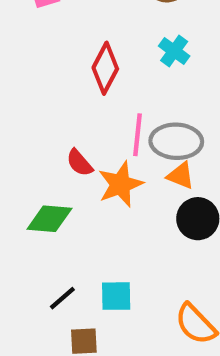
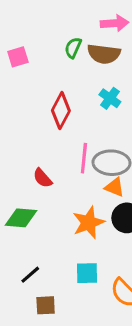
orange star: (120, 184) -> (88, 223), moved
cyan square: (116, 296) -> (87, 273), moved

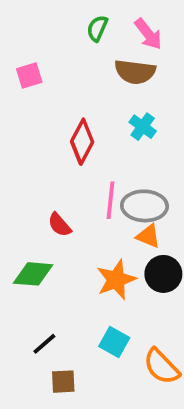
pink arrow: (115, 23) -> (148, 34), turned 56
green semicircle: (73, 48) -> (97, 28), moved
cyan square: (87, 273) -> (114, 342), turned 30

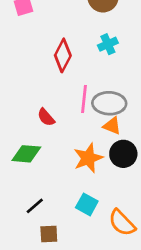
cyan cross: (143, 127) -> (108, 44), turned 30

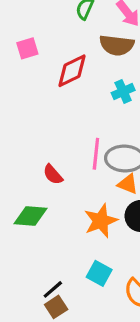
red diamond: (63, 55) -> (72, 71), moved, turned 36
black line: (35, 206) -> (53, 289), moved
brown square: (49, 234) -> (56, 307), turned -30

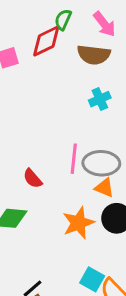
red diamond: (72, 71) -> (46, 41), moved
cyan square: (99, 273) -> (92, 279), moved

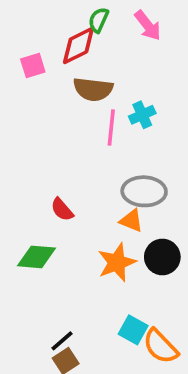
brown semicircle: (94, 55) -> (93, 89), moved
pink line: (74, 159) -> (111, 128), moved
orange triangle: (104, 188) -> (131, 221), moved

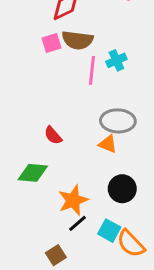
pink square: (33, 66) -> (52, 43), moved
black circle: (162, 257) -> (122, 189), moved
orange star: (117, 262) -> (73, 200), moved
black line: (62, 341) -> (78, 223), moved

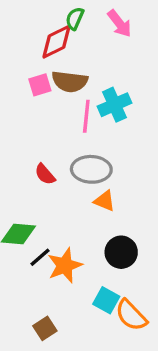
cyan cross: (116, 60) -> (115, 105), size x1.4
gray ellipse: (118, 121) -> (91, 169), moved
red semicircle: (53, 135) -> (45, 174), moved
black line: (78, 223) -> (40, 257), moved

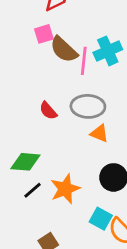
brown semicircle: (70, 81) -> (64, 50), moved, turned 36
black line: (40, 257) -> (33, 190), moved

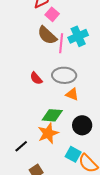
pink square: (44, 34) -> (52, 14), moved, turned -32
green diamond: (25, 162) -> (52, 115), moved
black line: (33, 190) -> (21, 146), moved

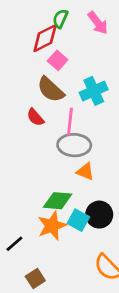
pink line: (61, 43) -> (70, 121), moved
red semicircle: (36, 78) -> (35, 117), moved
cyan square: (73, 154) -> (78, 220), moved

